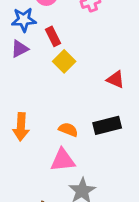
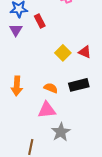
purple triangle: (20, 49) -> (16, 30), turned -32
yellow square: (64, 61) -> (63, 53), moved

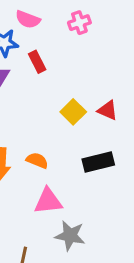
orange semicircle: (51, 88) -> (37, 160), moved
gray star: (61, 132) -> (70, 236), turned -30

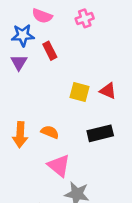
yellow square: (73, 112) -> (80, 92), turned -30
pink triangle: (48, 201) -> (59, 166), turned 45

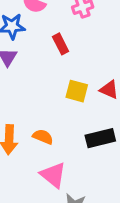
red rectangle: (50, 51) -> (61, 44), moved

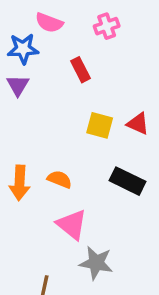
black rectangle: (100, 138) -> (127, 181), turned 40

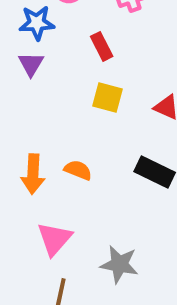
yellow square: (100, 125) -> (108, 97), moved
pink triangle: (72, 225) -> (55, 239), moved, turned 32

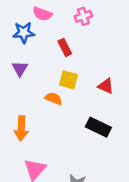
purple triangle: (31, 64) -> (20, 69), moved
orange semicircle: (78, 170) -> (54, 98), moved

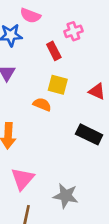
pink cross: (83, 16) -> (73, 31), moved

